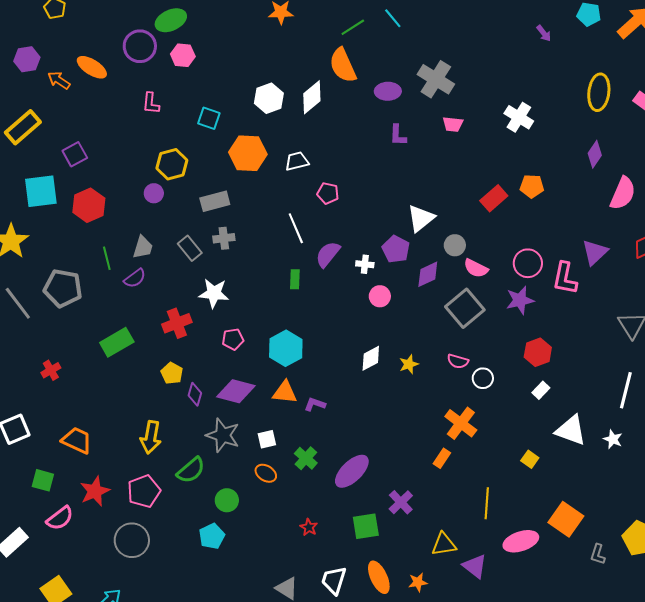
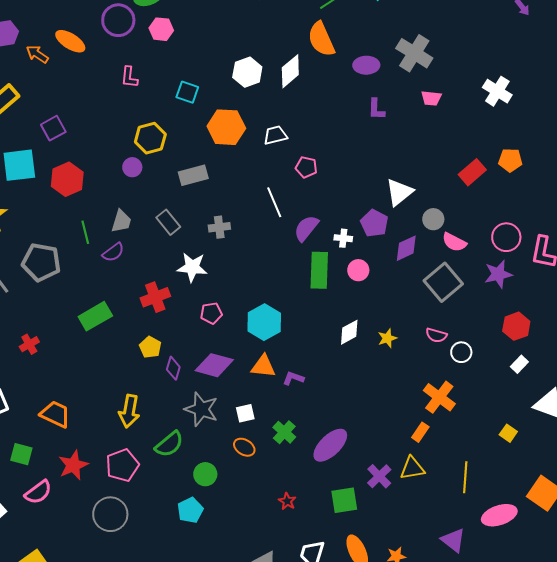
gray cross: (224, 238) -> (219, 227), moved
green rectangle: (295, 279) -> (319, 270), moved, size x1.8
yellow triangle: (444, 544) -> (412, 468), moved

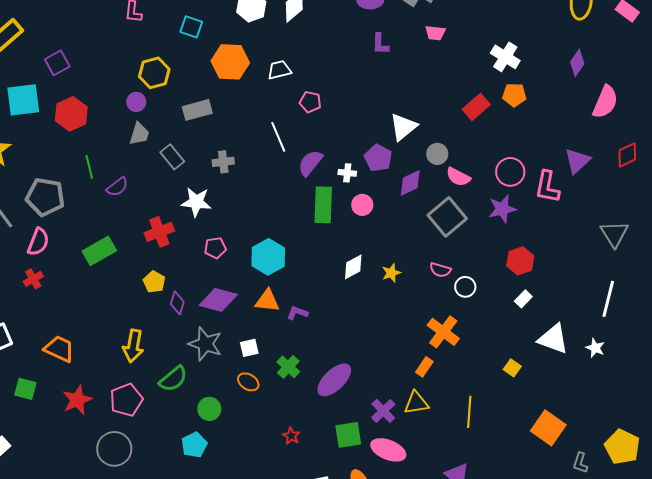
white cross: (497, 91) -> (505, 57), moved
gray trapezoid: (121, 221) -> (139, 134), moved
pink semicircle: (38, 492) -> (38, 242), moved, turned -32
pink ellipse: (499, 515) -> (388, 450), moved, turned 40

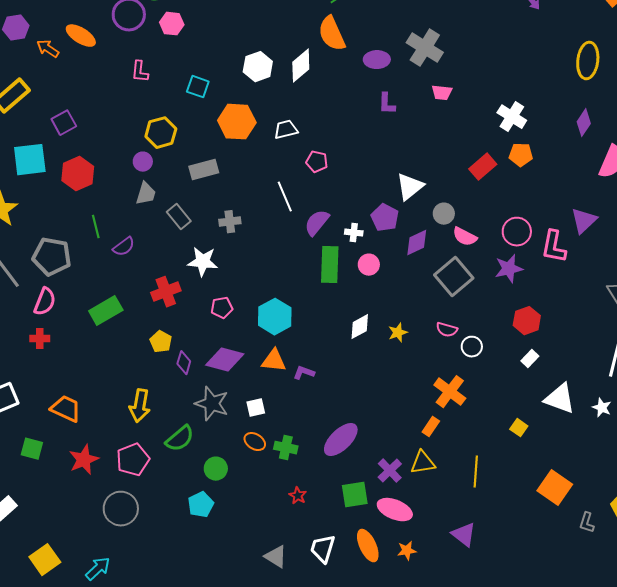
red cross: (33, 279) -> (40, 339), turned 30
green cross: (288, 367) -> (286, 448), moved, turned -30

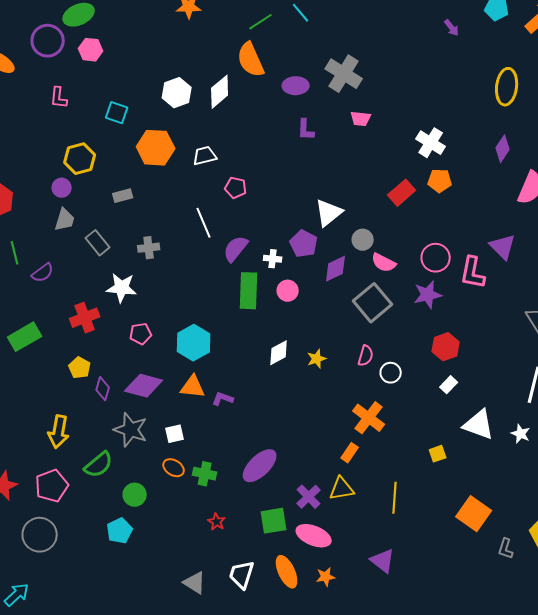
gray rectangle: (204, 170) -> (123, 196), size x0.7
purple triangle: (584, 221) -> (503, 247), turned -32
pink semicircle: (447, 330) -> (366, 356), turned -90
yellow square: (519, 428) -> (438, 454), turned 36

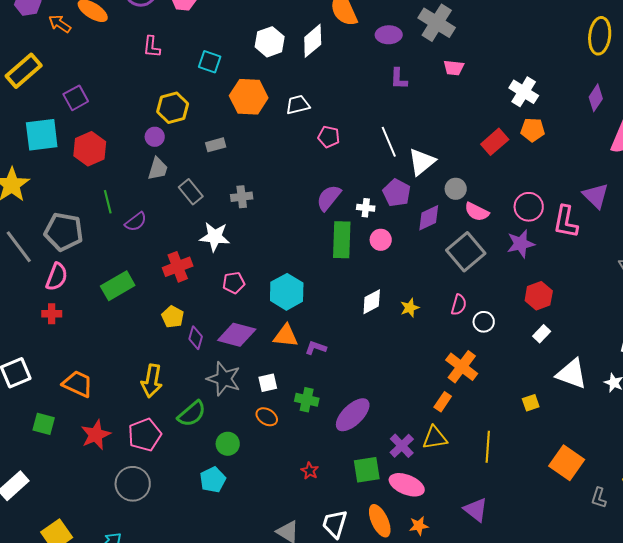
white line: (204, 223) -> (389, 142), moved
green cross: (205, 474) -> (307, 400), moved

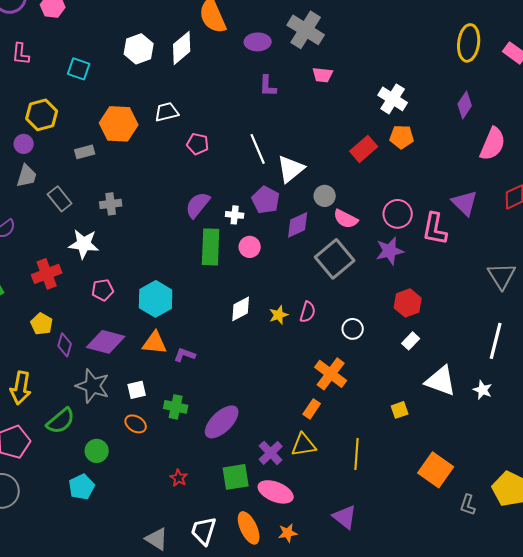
orange hexagon: (249, 97) -> (119, 124), moved
pink semicircle: (459, 305) -> (308, 312), moved

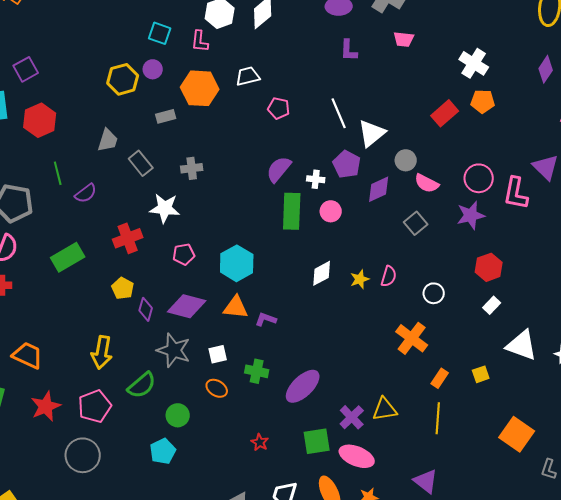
pink L-shape: (21, 54) -> (200, 41), moved
purple circle: (24, 144) -> (153, 69), moved
gray square: (335, 259) -> (416, 223), size x0.6
orange rectangle: (312, 409) -> (440, 378), moved

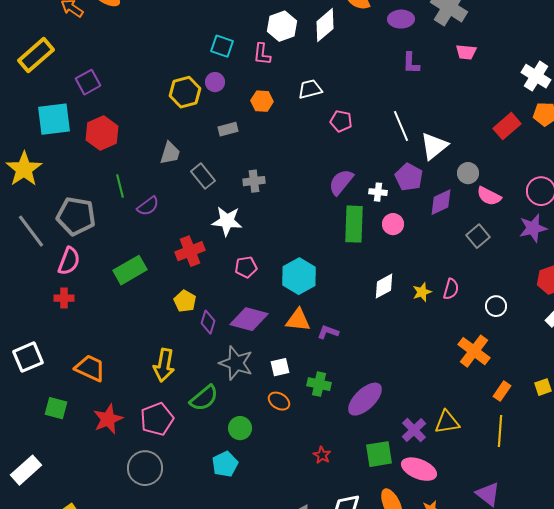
orange hexagon: (200, 88) -> (262, 101), size x0.6

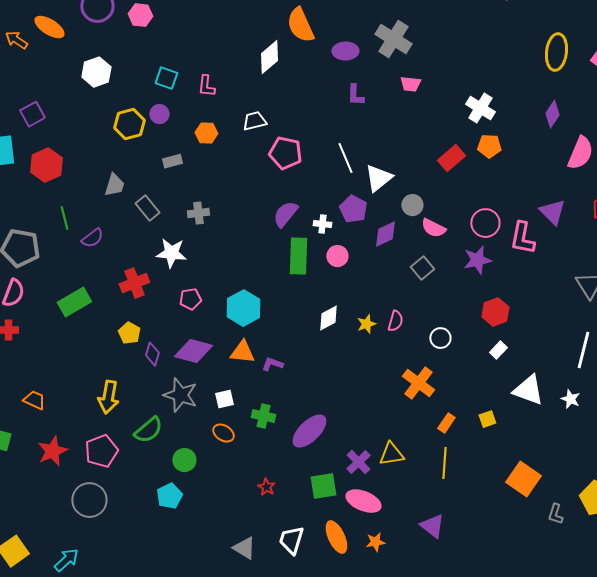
white hexagon: (282, 26) -> (96, 72), moved
pink pentagon: (341, 121) -> (285, 153), size x1.5
orange trapezoid: (90, 368) -> (34, 400), size x0.7

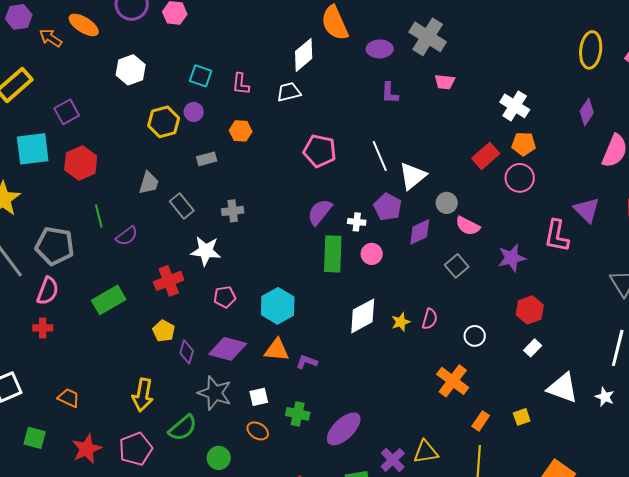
white trapezoid: (254, 121) -> (289, 92), moved
pink circle: (485, 223) -> (520, 178), moved
white diamond: (328, 318) -> (363, 316), size x1.4

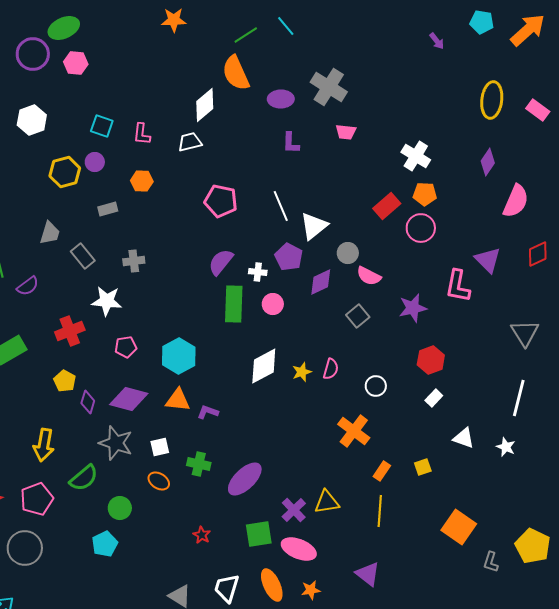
white triangle: (563, 388) -> (464, 438), size x0.7

